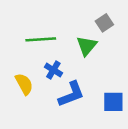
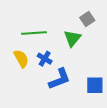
yellow semicircle: (24, 84) -> (21, 59), moved

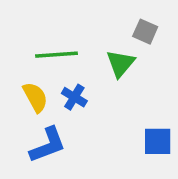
gray square: (87, 19) -> (145, 32), turned -32
blue L-shape: (60, 79) -> (48, 145), moved

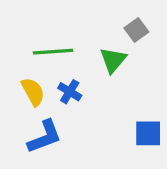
gray square: (145, 32) -> (136, 30), turned 30

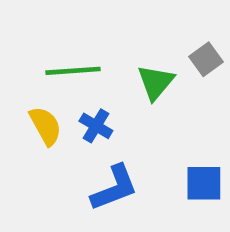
gray square: (136, 30) -> (206, 59), moved
blue L-shape: (45, 137) -> (114, 188), moved

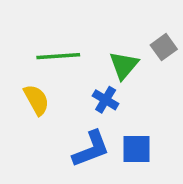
blue cross: (96, 126) -> (106, 100), moved
blue square: (204, 183) -> (136, 149), moved

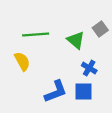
green triangle: (124, 65) -> (76, 40), turned -30
blue cross: (106, 100) -> (89, 68), moved

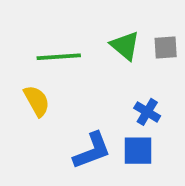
gray square: (100, 29) -> (166, 48), turned 32
green triangle: (76, 40) -> (125, 46), moved

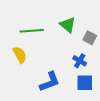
gray square: (166, 48) -> (90, 38), moved, turned 32
blue square: (138, 151) -> (85, 83), moved

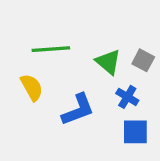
green triangle: (68, 25) -> (108, 62), moved
blue L-shape: (50, 82) -> (78, 110), moved

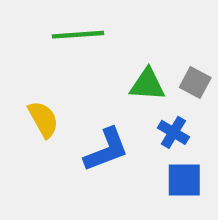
green line: (51, 49) -> (78, 35), moved
green triangle: (108, 62) -> (147, 85), turned -36

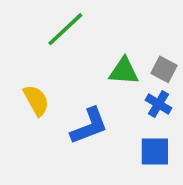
green line: (78, 35) -> (65, 29), turned -39
blue cross: (173, 132) -> (159, 104), moved

